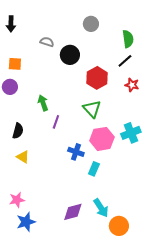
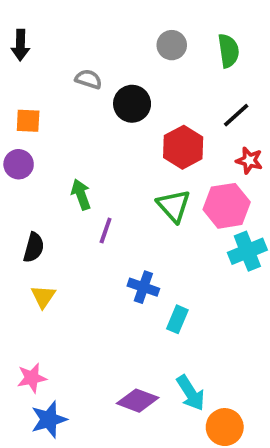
green semicircle: (128, 39) -> (228, 51), moved
pink hexagon: (102, 139) -> (227, 206), moved
yellow triangle: (23, 157) -> (43, 297), turned 32
purple diamond: (73, 212) -> (138, 401), turned 35

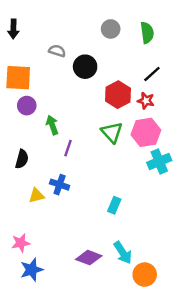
orange square: (28, 121) -> (18, 78), size x1.6
red star: (249, 160) -> (146, 101), moved
purple circle: (19, 164) -> (27, 106), moved
blue cross: (143, 287) -> (60, 185), moved
yellow triangle: (43, 297) -> (36, 196), moved, turned 42

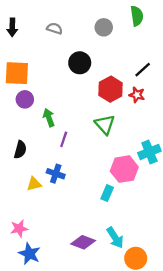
green semicircle: (147, 33) -> (137, 16), moved
gray semicircle: (57, 51) -> (55, 28), moved
pink hexagon: (146, 132) -> (124, 169), moved
blue star: (32, 270) -> (29, 254), turned -30

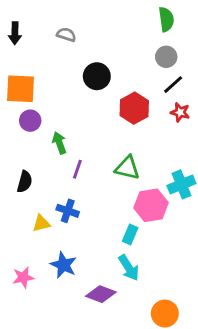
gray circle: (104, 27) -> (166, 57), moved
red star: (137, 95) -> (180, 112), moved
green triangle: (105, 125) -> (127, 168), moved, turned -35
cyan arrow: (115, 238) -> (129, 268), moved
blue star: (29, 254) -> (64, 265), moved

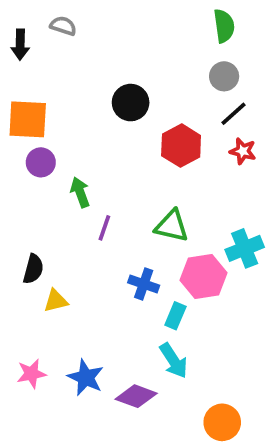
gray semicircle: (66, 35) -> (63, 26), moved
black semicircle: (25, 182) -> (33, 269), moved
blue cross: (68, 211) -> (144, 284), moved
blue star: (64, 265) -> (86, 377), moved

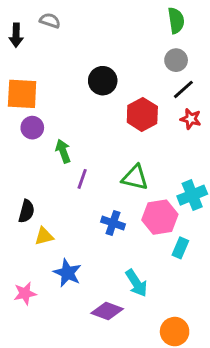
cyan rectangle: (175, 316) -> (180, 248), moved
blue star: (86, 377) -> (67, 273), moved

